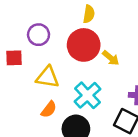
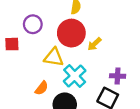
yellow arrow: (111, 58) -> (94, 44), turned 96
yellow triangle: (48, 77) -> (54, 57), moved

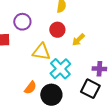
red circle: (71, 33) -> (57, 30), size x0.6
orange semicircle: (42, 88) -> (30, 88), moved

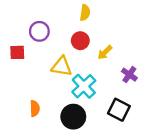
purple cross: (99, 69) -> (129, 75), moved, turned 32
orange semicircle: (30, 88) -> (35, 108), moved, turned -40

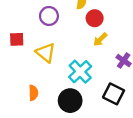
purple circle: (39, 31) -> (49, 16), moved
red circle: (80, 41) -> (95, 18), moved
yellow triangle: (62, 66) -> (46, 53), moved, turned 30

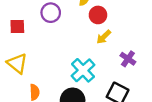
red square: (17, 39) -> (17, 26), moved
yellow triangle: (46, 53) -> (17, 63), moved

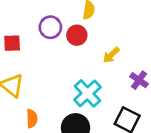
red circle: (98, 15) -> (77, 35), moved

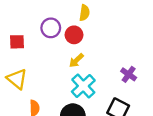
yellow arrow: (111, 55) -> (76, 60), moved

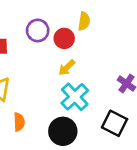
yellow semicircle: (84, 13) -> (84, 21), moved

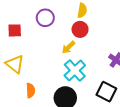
red circle: (64, 38) -> (80, 29), moved

